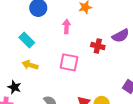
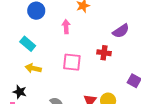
red cross: (98, 46) -> (104, 53), moved

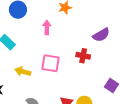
yellow arrow: (33, 68) -> (23, 72), moved

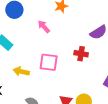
pink arrow: (47, 27) -> (44, 27), turned -40

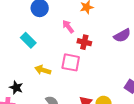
red cross: (81, 54) -> (84, 42), moved

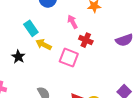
yellow arrow: (43, 70) -> (44, 44), moved
black star: (16, 88) -> (18, 57), moved

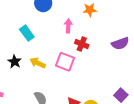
pink arrow: (72, 22) -> (68, 26), turned 32
yellow arrow: (44, 44) -> (38, 63), moved

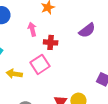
pink square: (65, 62) -> (40, 64), turned -36

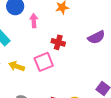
pink arrow: (32, 29) -> (34, 21), moved

